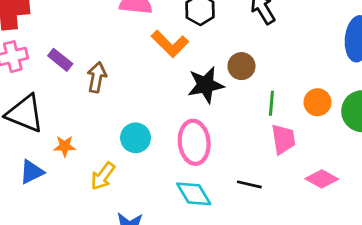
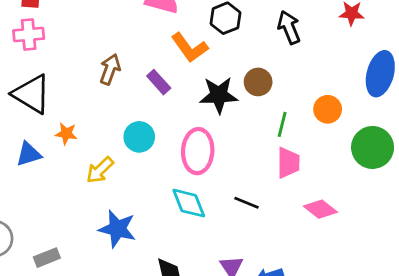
purple rectangle: (60, 60) -> (159, 82), moved
orange circle: (317, 102) -> (328, 109), moved

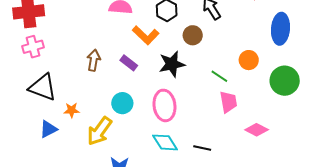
brown circle: (258, 82) -> (193, 35), moved
green line: (282, 124) -> (219, 76), turned -60
yellow arrow: (100, 170) -> (99, 131), size x1.4
black line: (246, 203) -> (202, 148), moved

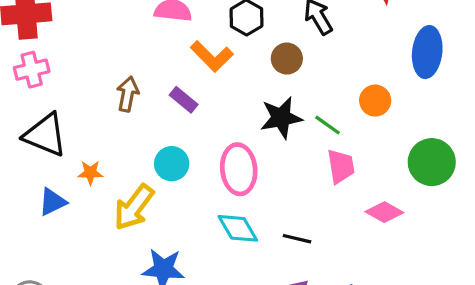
black star: (172, 64) -> (281, 118), moved
green circle: (285, 81) -> (432, 162), moved

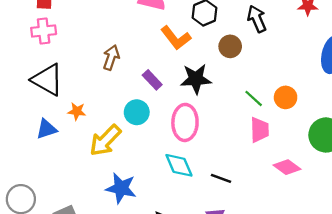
purple rectangle: (184, 100) -> (152, 80), moved
orange circle: (375, 101) -> (286, 97), moved
black star: (281, 118) -> (196, 79), moved

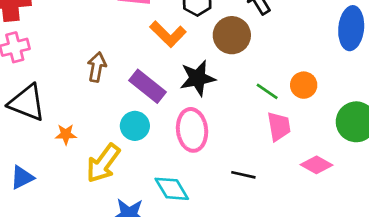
brown circle: (230, 46) -> (232, 35), size x1.4
purple rectangle: (152, 80) -> (147, 86), size x1.5
blue triangle: (47, 129) -> (22, 178), moved
cyan diamond: (179, 165) -> (172, 189), moved
black line: (221, 178) -> (243, 175), moved

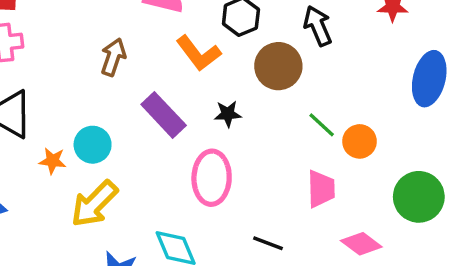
brown arrow: (97, 67) -> (113, 57), moved
black star: (198, 78) -> (228, 114), size x0.6
green line: (267, 91) -> (322, 125), moved
cyan circle: (135, 126) -> (93, 145), moved

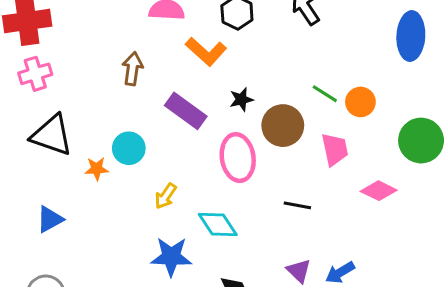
brown circle: (278, 66) -> (283, 126), moved
yellow arrow: (94, 204) -> (166, 196), moved, size x0.6

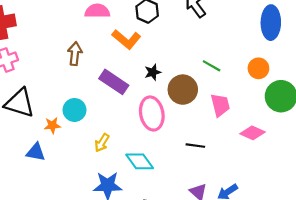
orange circle: (360, 102) -> (258, 68), moved
blue triangle: (50, 219) -> (36, 152), moved, turned 42

